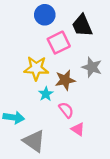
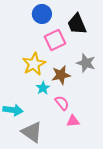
yellow star: (36, 68) -> (34, 64), turned -30
pink triangle: (78, 129) -> (73, 121), turned -40

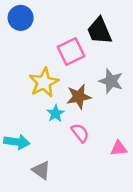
blue circle: (42, 14) -> (21, 18), moved
pink triangle: (73, 121) -> (119, 148), moved
gray triangle: (32, 132) -> (41, 170), size x0.7

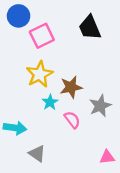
pink square: (71, 51) -> (42, 36), moved
gray star: (111, 81) -> (100, 106), moved, turned 30
pink triangle: (119, 148) -> (107, 157), moved

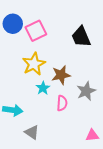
blue circle: (19, 16) -> (13, 24), moved
black trapezoid: (90, 28) -> (81, 37), moved
pink semicircle: (72, 120) -> (62, 103), turned 42

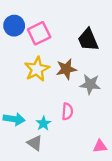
brown star: (61, 75) -> (66, 69), moved
cyan star: (43, 88) -> (43, 123), moved
gray star: (86, 91) -> (90, 84), moved, turned 30

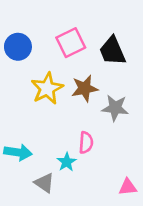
blue circle: (14, 26) -> (18, 47), moved
pink square: (39, 33) -> (71, 43), moved
cyan star: (43, 123) -> (67, 162), moved

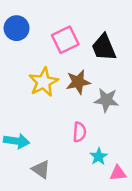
blue circle: (18, 47) -> (17, 28), moved
cyan star: (67, 162) -> (99, 156), moved

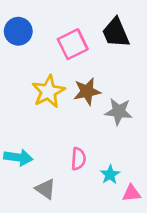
black trapezoid: (104, 47) -> (116, 33), moved
pink semicircle: (79, 132) -> (78, 159), moved

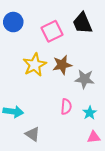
pink semicircle: (78, 159) -> (66, 107), moved
cyan star: (110, 175) -> (90, 113), moved

